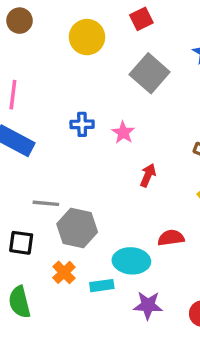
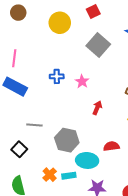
gray hexagon: (77, 228) -> (67, 140), moved
black square: (21, 243) -> (19, 149), turned 35
orange cross: (64, 272) -> (50, 175), moved

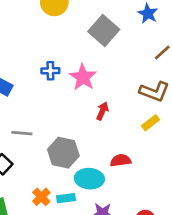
pink star: (82, 81) -> (83, 77), size x1.5

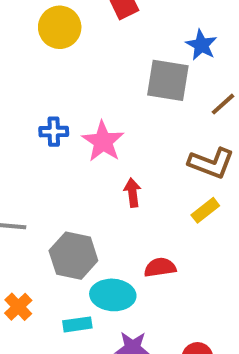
gray square: (104, 30) -> (168, 80), moved, turned -32
red arrow: (102, 111) -> (132, 193), turned -30
orange cross: (41, 197) -> (18, 307), moved

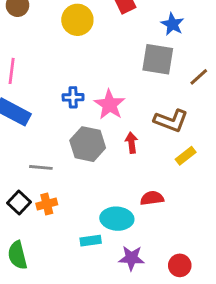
blue star: (201, 45) -> (172, 24), moved
brown L-shape: (211, 163) -> (171, 121), moved
gray hexagon: (73, 256) -> (88, 144), moved
orange cross: (18, 307) -> (47, 204), moved, turned 30

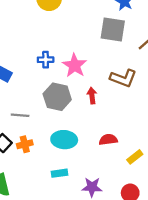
yellow rectangle: (186, 156) -> (135, 157), moved
cyan ellipse: (117, 219) -> (64, 140), moved

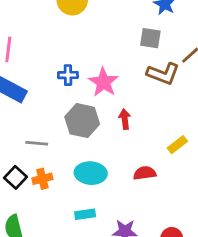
gray square: (113, 30) -> (150, 38), size x0.7
brown L-shape: (123, 78) -> (163, 74), moved
yellow rectangle: (135, 157) -> (177, 145), moved

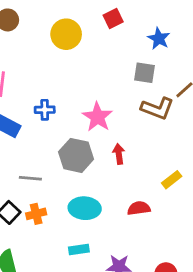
blue cross: (68, 75) -> (45, 110), moved

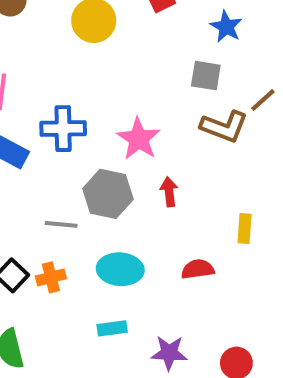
blue cross: (45, 110) -> (63, 129), size x1.5
gray line: (30, 178) -> (61, 224), moved
yellow rectangle: (172, 180) -> (245, 228), turned -48

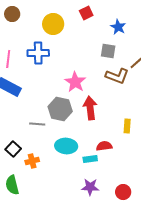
blue cross: (63, 129) -> (38, 53), moved
red arrow: (169, 192) -> (90, 108), size x1.6
orange cross: (51, 277) -> (32, 161), moved
cyan rectangle: (112, 328) -> (90, 159), moved

